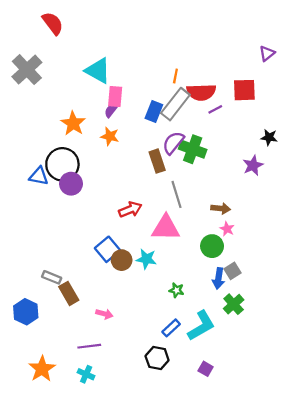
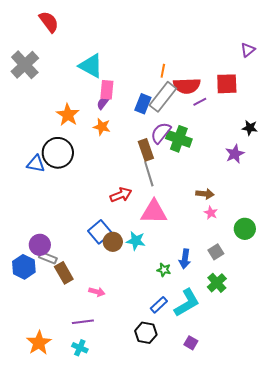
purple circle: (71, 184) -> (40, 245), moved
gray line: (176, 194) -> (149, 174), moved
green circle: (212, 246) -> (245, 229), moved
blue arrow: (218, 278) -> (185, 259), moved
blue hexagon: (26, 312) -> (24, 267), moved

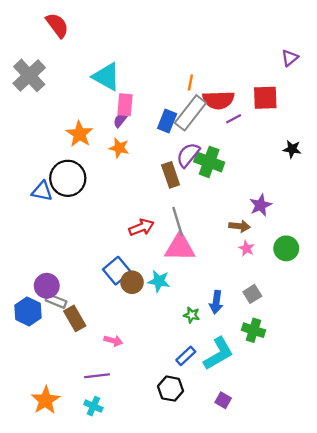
purple star: (235, 154) -> (261, 205), moved
gray line: (149, 174) -> (178, 222), moved
green circle: (245, 229) -> (286, 248), moved
green cross: (217, 283) -> (254, 330), turned -30

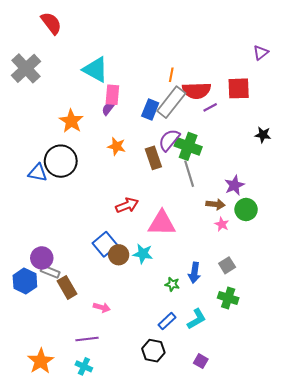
orange star: (119, 148) -> (117, 146), moved
gray line: (178, 222) -> (189, 174), moved
green circle: (286, 248) -> (246, 210), moved
cyan L-shape: (218, 354) -> (197, 319), size x0.7

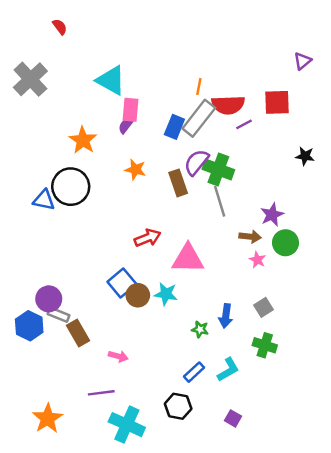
red semicircle: (51, 23) -> (60, 27), size x0.6
cyan cross: (84, 366) -> (127, 425), moved, size x1.8

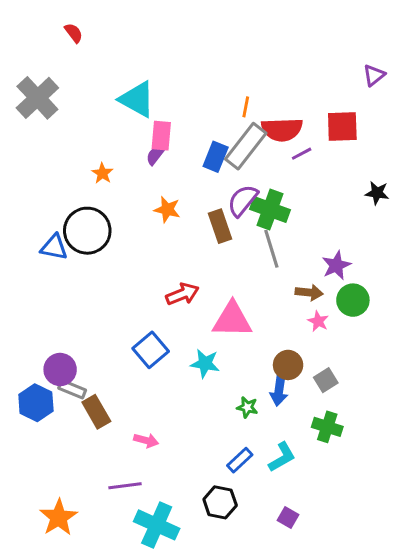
orange star: (83, 140) -> (102, 173), size x0.6
brown circle: (138, 295) -> (288, 365), moved

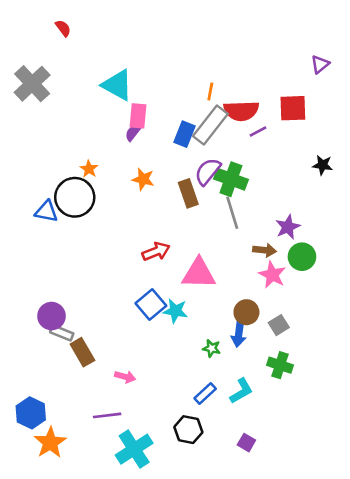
orange star: (102, 173) -> (89, 169), moved
pink star: (318, 321) -> (272, 275), size x1.5
blue square: (151, 350) -> (151, 304), moved
blue hexagon: (36, 403) -> (31, 413), moved
cyan cross: (157, 525) -> (134, 449), turned 33

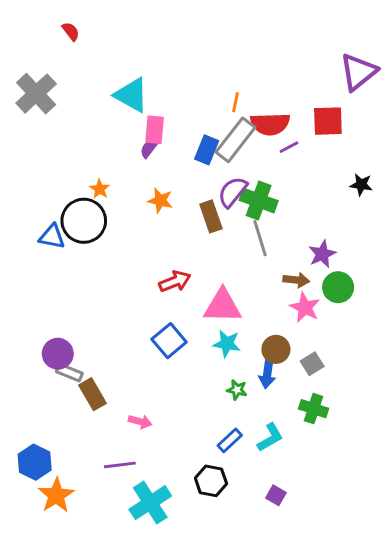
purple triangle: (320, 64) -> (358, 72), size x1.8
cyan star: (175, 311) -> (227, 344), moved

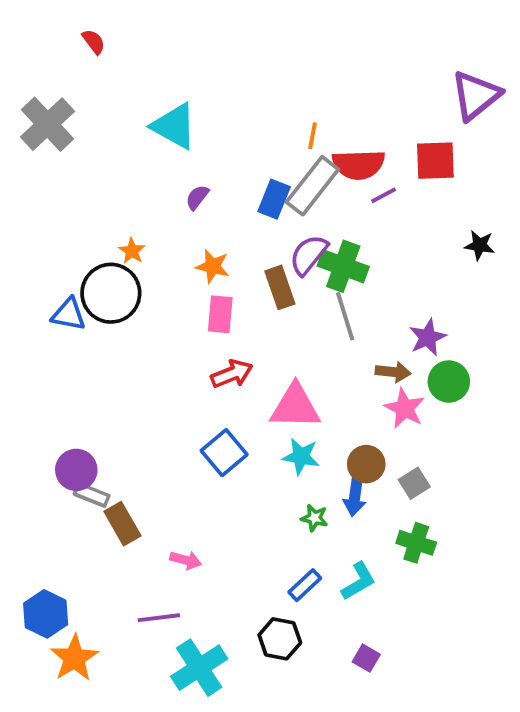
pink rectangle: (155, 130) -> (220, 314), moved

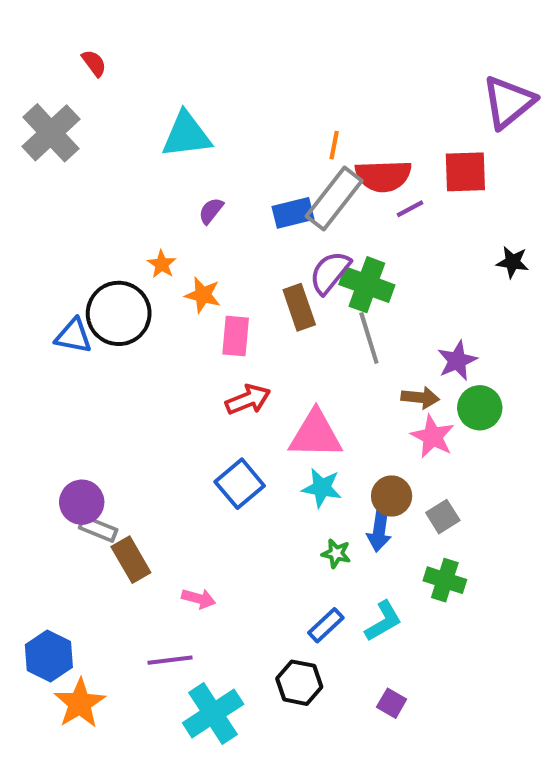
red semicircle: (94, 42) -> (94, 63), moved
cyan triangle: (174, 126) -> (186, 135), turned -36
blue rectangle: (274, 199) -> (293, 213), turned 54
orange star: (132, 251) -> (162, 264), moved
orange star: (213, 266) -> (203, 295), moved

